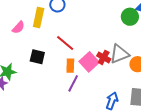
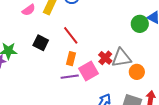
pink square: (89, 62) -> (89, 71), moved
purple line: (73, 83) -> (70, 77), turned 42

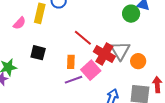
red line: (71, 35) -> (83, 38), moved
red cross: (105, 58) -> (104, 54), size x1.5
gray triangle: (121, 58) -> (120, 51), turned -40

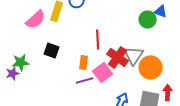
pink semicircle: (19, 23) -> (36, 19), size x1.5
red line: (83, 38) -> (98, 39), turned 42
orange circle: (138, 61) -> (151, 67), size x1.5

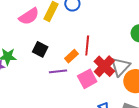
orange rectangle: (84, 62) -> (71, 56), moved, turned 32
purple line: (85, 80) -> (58, 71), moved

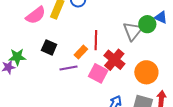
gray triangle: (120, 67) -> (133, 31), moved
pink square: (87, 79) -> (98, 73), turned -30

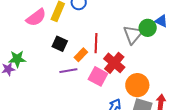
black square: (49, 47) -> (60, 44), moved
orange circle: (146, 72) -> (137, 85), moved

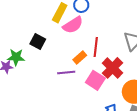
pink semicircle: (36, 17) -> (73, 25), moved
black square: (60, 44) -> (38, 42), moved

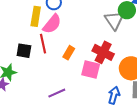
red line: (96, 47) -> (43, 44), moved
purple line: (66, 73) -> (57, 93), moved

